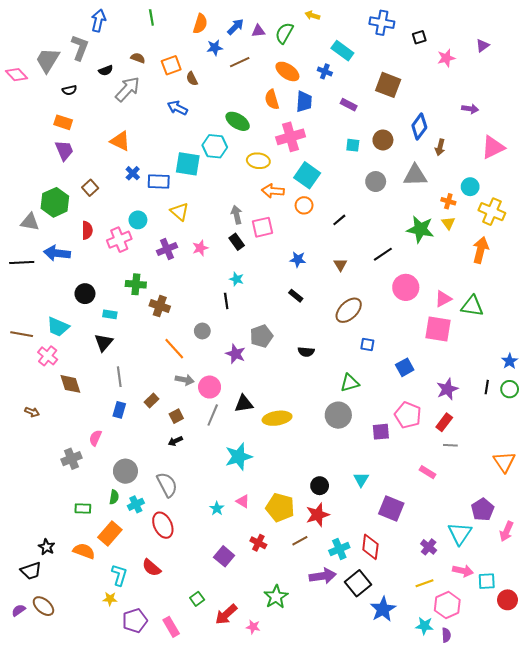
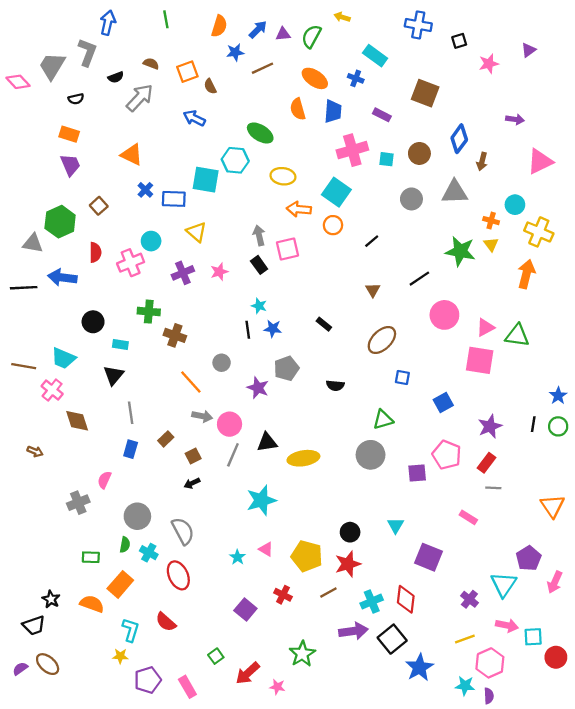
pink cross: (291, 137) -> (352, 150), moved
blue star: (298, 259) -> (273, 329), moved
cyan cross: (136, 504) -> (149, 553), turned -35

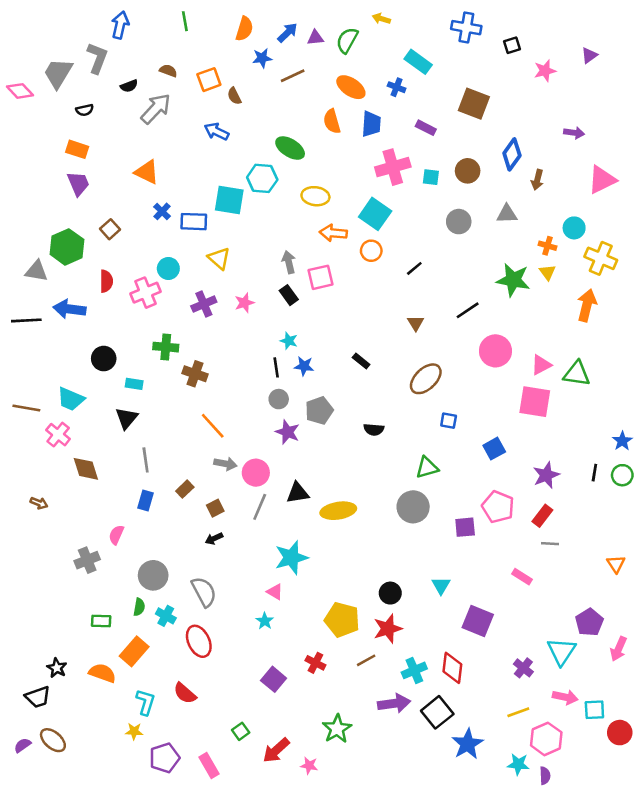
gray triangle: (455, 192) -> (507, 214), size x0.7
gray circle: (222, 363) -> (279, 399), moved
orange triangle: (552, 506) -> (616, 564), size x0.7
pink triangle: (266, 549) -> (275, 592), moved

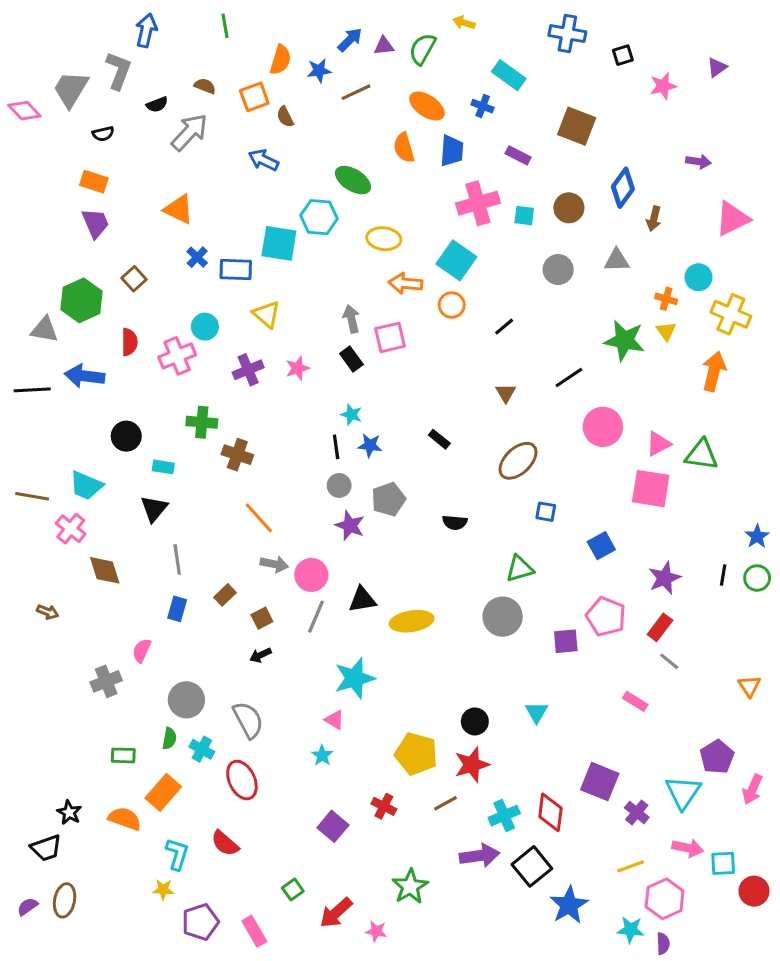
orange semicircle: (244, 29) -> (280, 60), moved
gray line: (550, 544) -> (669, 661), turned 36
purple square: (478, 621) -> (600, 782), moved
brown ellipse: (53, 740) -> (65, 900), turned 60

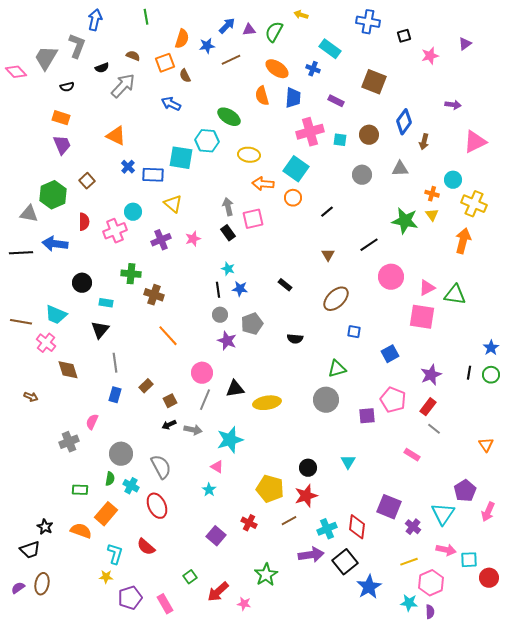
gray arrow: (274, 564) -> (193, 430), moved

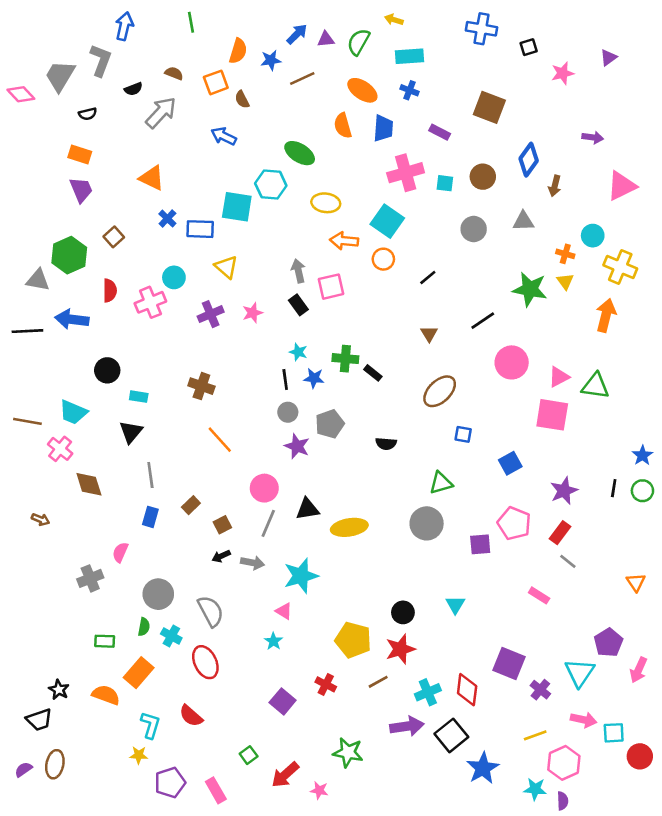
cyan rectangle: (330, 49) -> (410, 56), moved, turned -40
green cross: (131, 274) -> (345, 359), moved
green star: (266, 575) -> (348, 752), turned -30

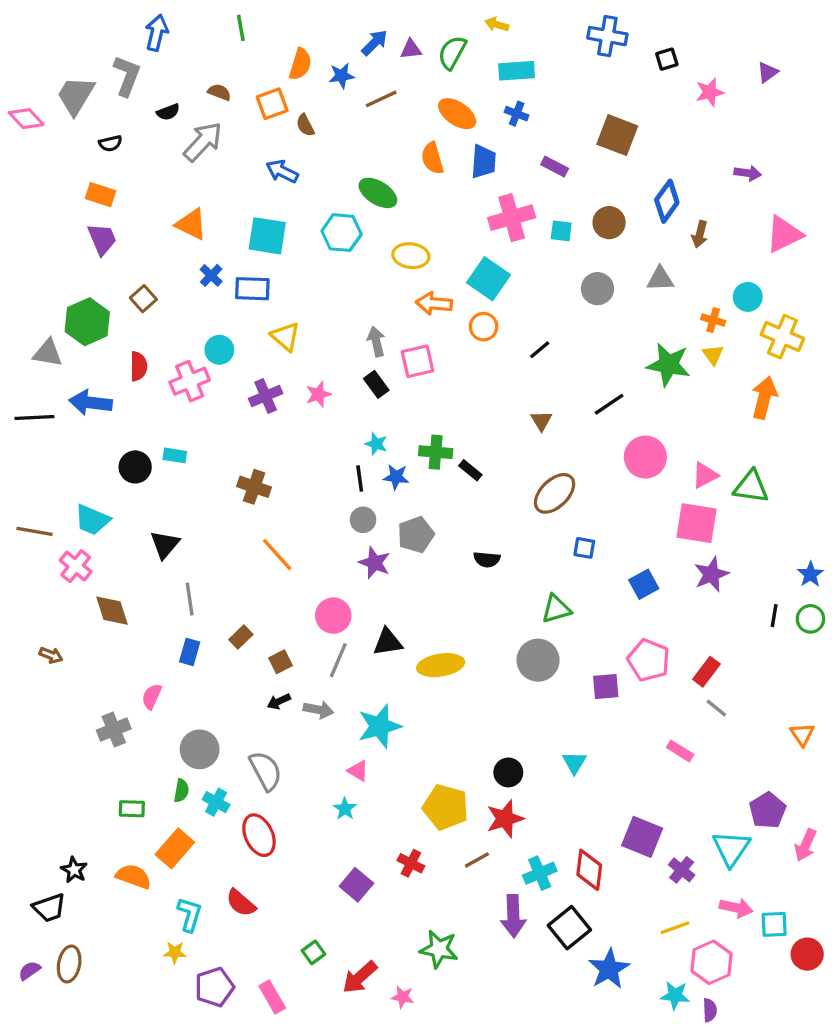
cyan square: (237, 207) -> (267, 236), moved
cyan rectangle: (139, 397) -> (175, 455), moved
purple star: (564, 491) -> (711, 574), moved
purple arrow: (407, 726) -> (513, 916), turned 96

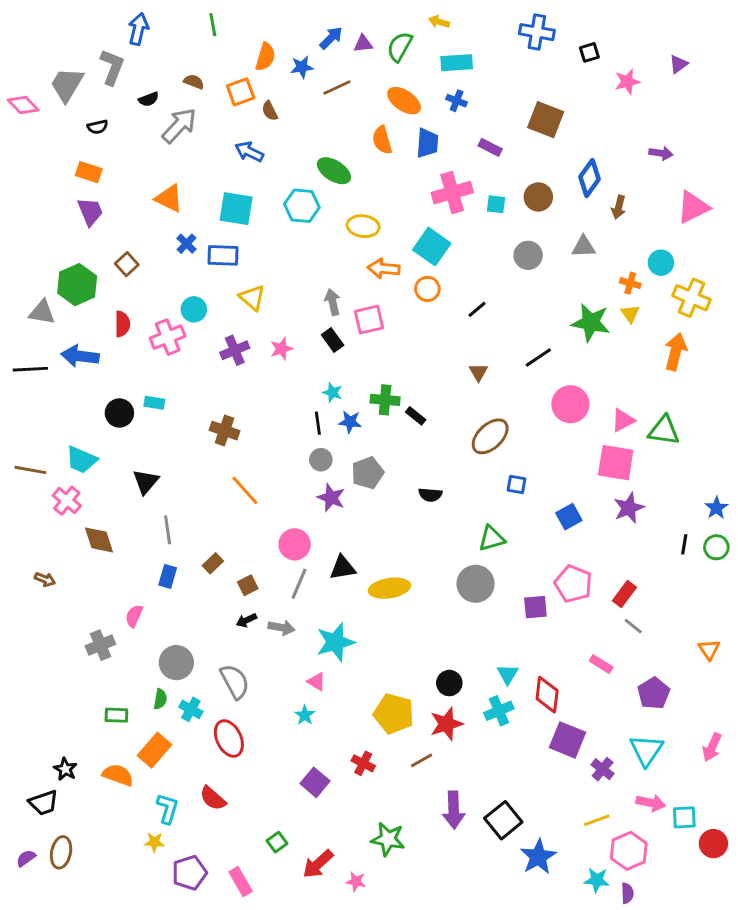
purple pentagon: (768, 810) -> (654, 693), moved
red diamond: (589, 870) -> (547, 695), moved
cyan cross: (540, 873) -> (499, 711), moved

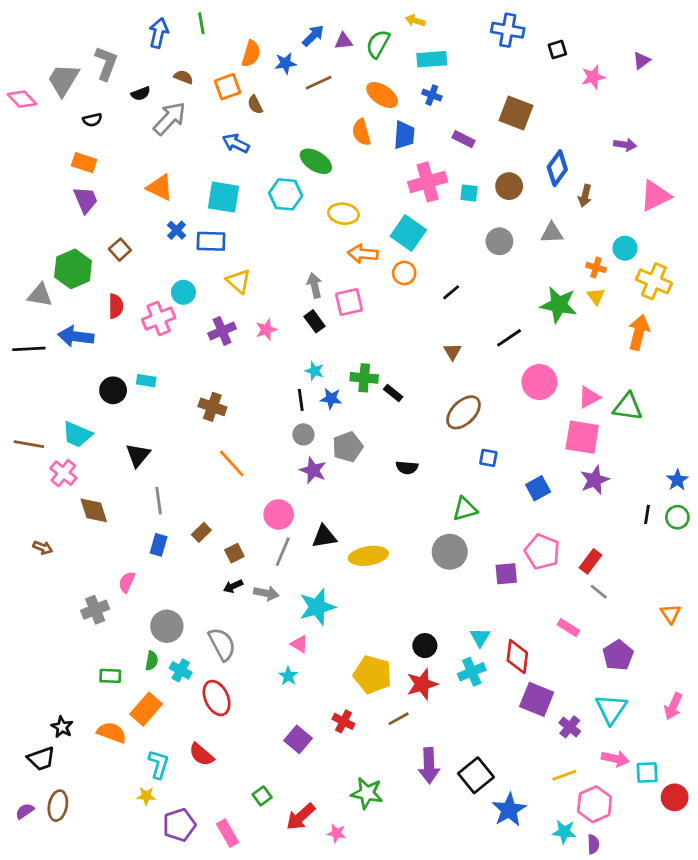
blue arrow: (138, 29) -> (159, 33), moved

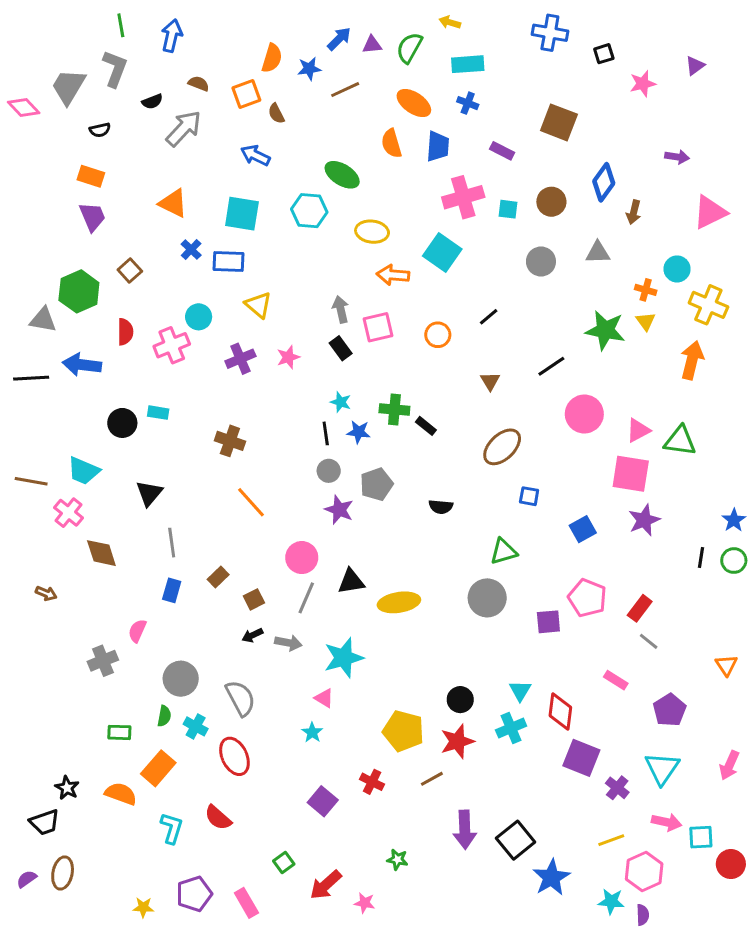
green line: (201, 23) -> (121, 25), moved
orange circle: (404, 273) -> (438, 335), moved
green star: (367, 793) -> (397, 860), size x0.6
yellow star: (146, 796) -> (143, 907), moved

